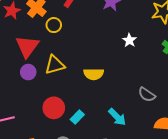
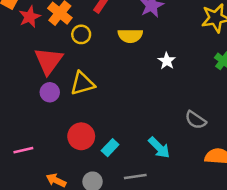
white star: (129, 40) -> (167, 61), moved
yellow semicircle: (94, 74) -> (130, 36), moved

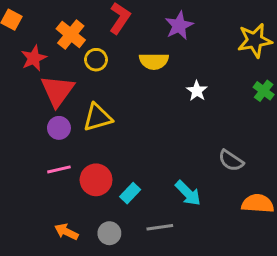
red star: (30, 17) -> (34, 58), moved
pink line: (23, 150) -> (59, 169), moved

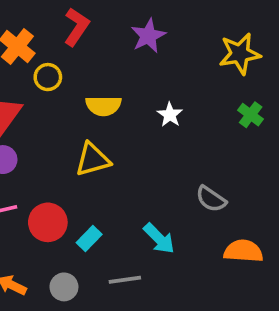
yellow semicircle: (154, 61) -> (103, 106), moved
yellow triangle: (98, 118) -> (93, 160), moved

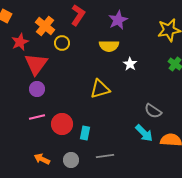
yellow semicircle: (103, 106) -> (109, 46), moved
yellow triangle: (93, 160) -> (100, 89), moved
cyan rectangle: (89, 238) -> (85, 133), turned -32
cyan arrow: (159, 238) -> (144, 133), moved

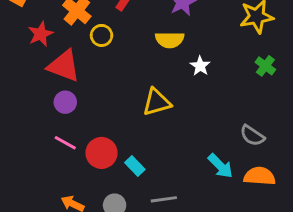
red triangle: (36, 64) -> (64, 66), turned -45
gray semicircle: (153, 111) -> (252, 136), moved
pink line: (37, 117) -> (65, 143), turned 42
cyan rectangle: (85, 133) -> (135, 166), turned -56

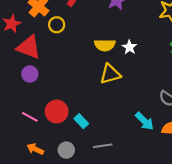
yellow semicircle: (170, 40) -> (105, 45), moved
yellow triangle: (157, 102) -> (110, 74), moved
pink line: (65, 143) -> (30, 117), moved

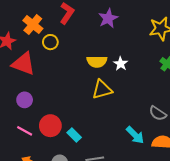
purple circle: (30, 74) -> (25, 100), moved

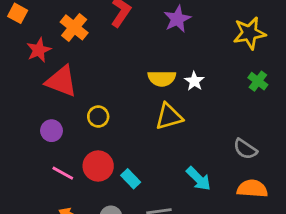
yellow circle: (50, 42) -> (98, 117), moved
purple circle: (25, 100) -> (51, 131), moved
cyan arrow: (135, 135) -> (199, 179), moved

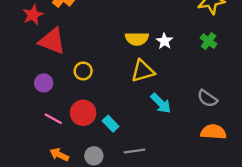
green cross: (258, 81) -> (209, 41), moved
cyan arrow: (199, 179) -> (161, 103), moved

